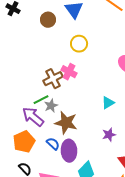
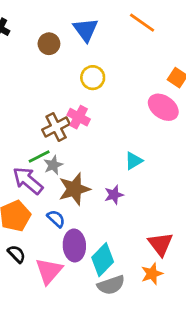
brown star: (66, 123) -> (74, 189), turned -30
purple star: (109, 135) -> (114, 195), moved
purple ellipse: (69, 151) -> (74, 245), moved

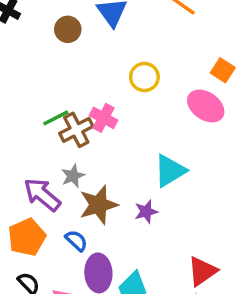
yellow circle: (93, 78) -> (144, 77), moved
green line: (39, 157) -> (56, 118), moved
cyan triangle: (134, 161) -> (170, 171), size x1.5
red triangle: (160, 244) -> (202, 271), turned 32

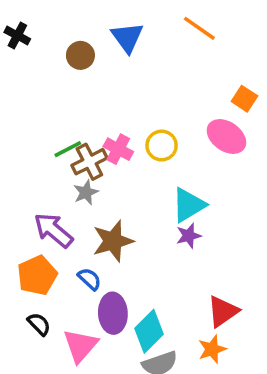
yellow circle: (144, 77) -> (162, 146), moved
gray star: (73, 176) -> (86, 192), moved
purple star: (146, 212) -> (189, 236), moved

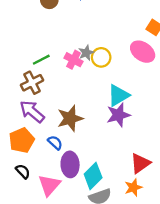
brown cross: (89, 162) -> (32, 83), moved
gray star: (86, 192) -> (86, 53), moved
purple star: (189, 236) -> (118, 115), size x1.5

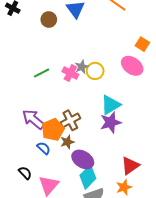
brown cross: (32, 83) -> (70, 120), moved
brown star: (70, 118) -> (67, 142), moved, size x0.6
orange pentagon: (22, 140) -> (53, 130), moved
blue semicircle: (55, 143) -> (44, 148), moved
purple ellipse: (70, 164) -> (83, 159), moved, turned -55

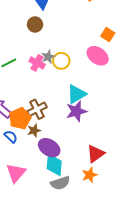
brown circle: (49, 19) -> (35, 24), moved
cyan diamond: (88, 177) -> (54, 165), turned -40

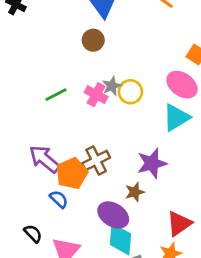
cyan triangle: (76, 94) -> (176, 118), moved
brown star: (34, 130) -> (135, 192), moved

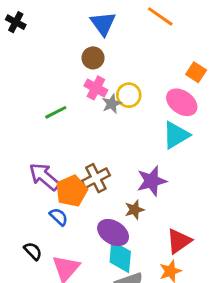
yellow circle: (130, 92) -> (129, 95), moved
pink cross: (96, 95) -> (96, 88), moved

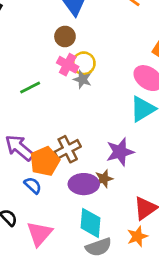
yellow circle: (129, 95) -> (84, 63), moved
gray star: (112, 104) -> (82, 79), turned -30
purple ellipse: (113, 233) -> (84, 184), moved, turned -32

